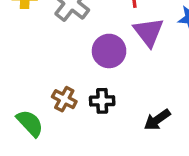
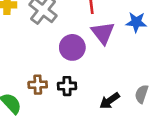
brown cross: (64, 99) -> (38, 85), turned -30

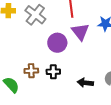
black arrow: (110, 101) -> (85, 83), turned 42

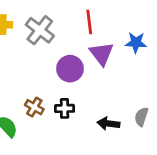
brown cross: (31, 71) -> (34, 107), turned 32

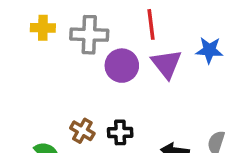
gray cross: (40, 30) -> (89, 35), turned -36
purple circle: (70, 69) -> (122, 66), moved

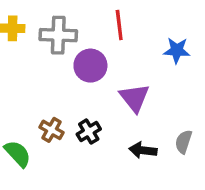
purple triangle: (166, 64) -> (134, 98), moved
black cross: (120, 132) -> (89, 132), turned -30

